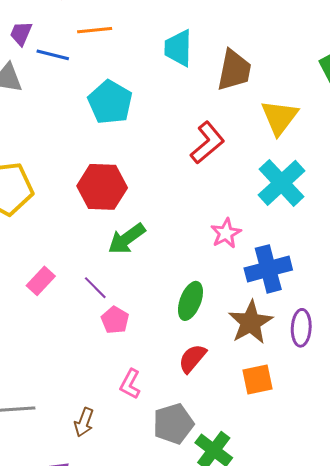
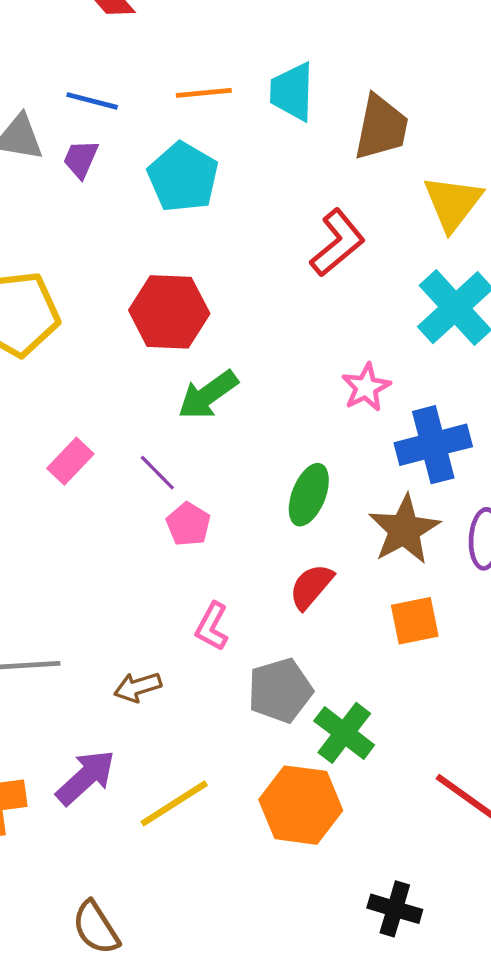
orange line: (95, 30) -> (204, 93), moved
purple trapezoid: (21, 33) -> (81, 159), moved
brown arrow: (84, 422) -> (138, 687), turned 52

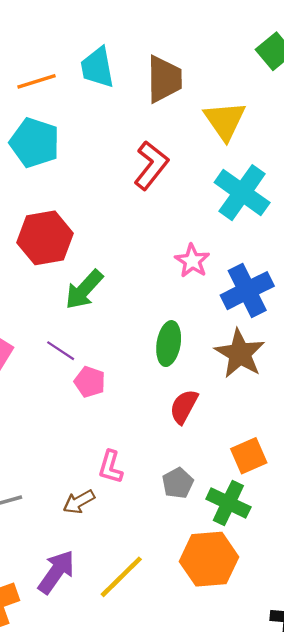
orange square: (415, 621) -> (249, 456), moved
pink L-shape: (212, 626) -> (111, 467), moved
gray pentagon: (280, 690) -> (178, 483), size x0.7

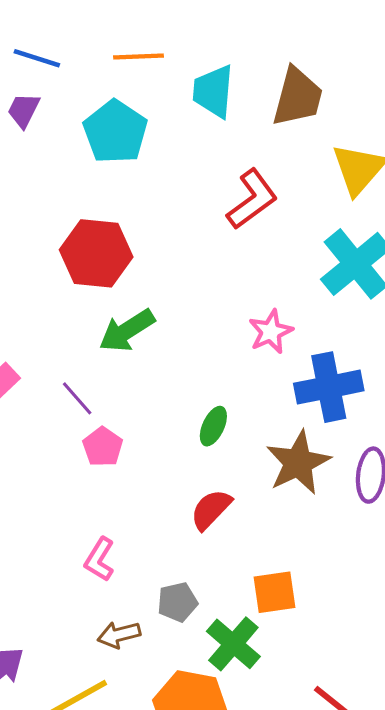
cyan trapezoid: (97, 67) -> (213, 91), moved
green ellipse: (169, 344) -> (213, 426), size x0.7
brown arrow: (79, 502) -> (119, 635), moved

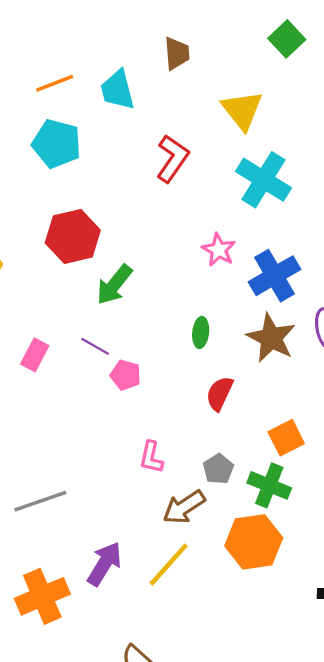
brown trapezoid: (298, 97) -> (177, 53), moved, size x0.7
brown arrow: (119, 635) -> (184, 507), size x1.4

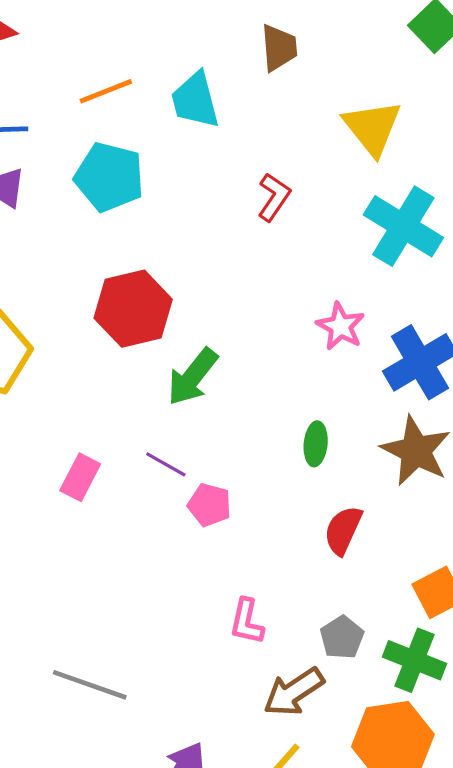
red L-shape: (172, 159) -> (274, 197), size x0.7
gray line: (40, 501) -> (90, 685), turned 39

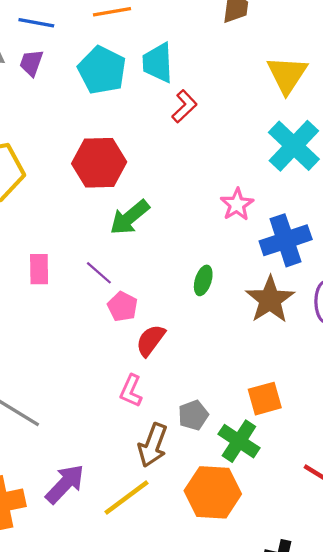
cyan trapezoid: (195, 100) -> (158, 63), moved
red L-shape: (274, 197) -> (184, 106), moved
pink rectangle: (80, 477) -> (39, 269), turned -40
red semicircle: (343, 530) -> (151, 340), moved
brown arrow: (294, 692) -> (153, 445), turned -48

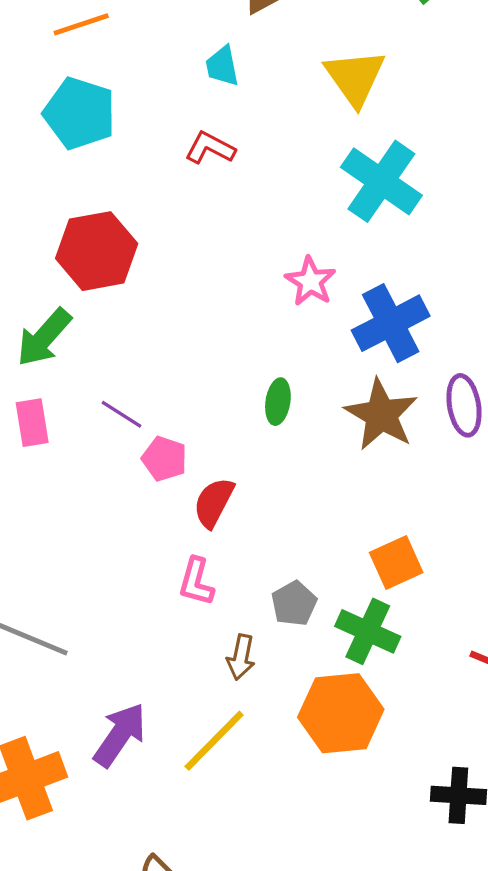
cyan trapezoid: (158, 63) -> (222, 66), moved, size x0.7
red L-shape: (184, 106) -> (210, 148), turned -100
green arrow: (130, 217) -> (44, 337), moved
brown arrow: (153, 445) -> (241, 657), size x0.7

